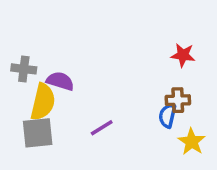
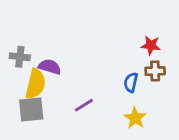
brown cross: (178, 100) -> (155, 71), moved
blue semicircle: (167, 116) -> (131, 82), moved
yellow star: (192, 142) -> (135, 118), moved

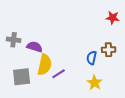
red star: (151, 45) -> (113, 18), moved
yellow semicircle: (35, 84) -> (45, 65), moved

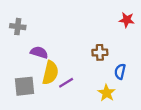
gray cross: (14, 40) -> (18, 27), moved
brown cross: (109, 50) -> (100, 52), moved
blue semicircle: (92, 58) -> (120, 72), moved

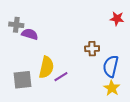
purple semicircle: (39, 52) -> (30, 34), moved
blue semicircle: (120, 72) -> (111, 66), size x1.5
yellow star: (107, 93) -> (112, 88), moved

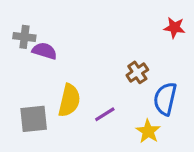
brown cross: (92, 49) -> (137, 72), turned -32
purple line: (61, 77) -> (105, 114), moved
yellow star: (112, 88) -> (148, 131), moved

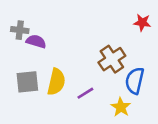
brown cross: (137, 72) -> (112, 59), size x1.5
gray square: (34, 119) -> (27, 82), moved

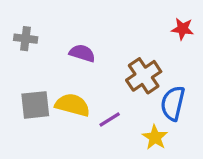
purple semicircle: (36, 41) -> (82, 53), moved
yellow semicircle: (56, 82) -> (72, 105), turned -88

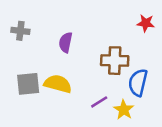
purple semicircle: (82, 53) -> (66, 42), turned -96
brown cross: (144, 76) -> (115, 61), turned 36
purple line: (110, 119) -> (99, 102), moved

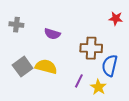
purple semicircle: (66, 42) -> (52, 34), turned -84
gray square: (28, 84) -> (23, 67), turned -30
purple line: (99, 102) -> (79, 81), turned -32

